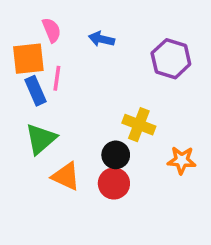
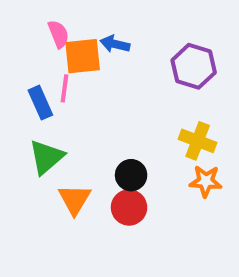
orange square: (28, 59) -> (83, 56), moved
yellow cross: (139, 125) -> (198, 141), moved
orange triangle: (66, 176) -> (75, 199), turned 36

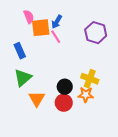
blue arrow: (115, 44) -> (57, 22), turned -72
pink line: (65, 88) -> (56, 37), moved, turned -40
yellow cross: (198, 141) -> (90, 79), moved
orange star: (206, 181) -> (86, 95), moved

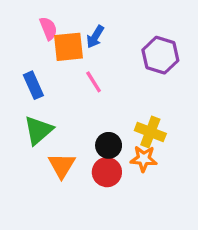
pink line: (56, 37) -> (94, 82), moved

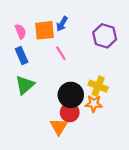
pink semicircle: (48, 28) -> (20, 31), moved
black circle: (109, 145) -> (71, 95), size x1.5
orange triangle: (62, 165) -> (59, 127), moved

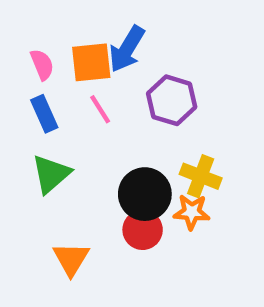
blue arrow: (62, 24) -> (127, 49), size x1.5
purple hexagon: (105, 36) -> (172, 100), moved
pink line: (61, 53) -> (100, 109), moved
orange triangle: (59, 127) -> (71, 259), moved

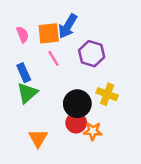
blue rectangle: (44, 114) -> (24, 73), moved
orange star: (192, 212) -> (93, 131), moved

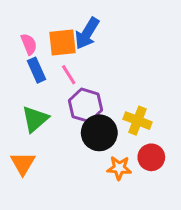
purple hexagon: (92, 54) -> (85, 105), moved
blue rectangle: (24, 73) -> (37, 70), moved
red circle: (76, 123) -> (151, 157), moved
orange triangle: (38, 138) -> (23, 163), moved

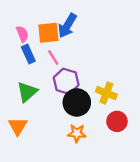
orange star: (119, 168) -> (77, 133), moved

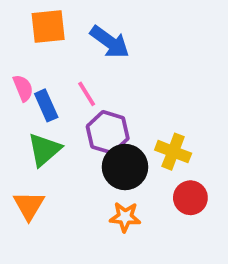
blue arrow: (67, 26) -> (110, 42), turned -85
orange square: (48, 33) -> (48, 27), moved
pink semicircle: (22, 34) -> (23, 88), moved
blue rectangle: (28, 54) -> (46, 105), moved

